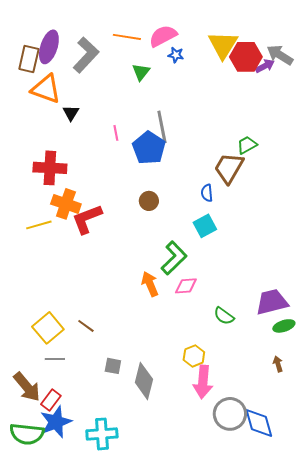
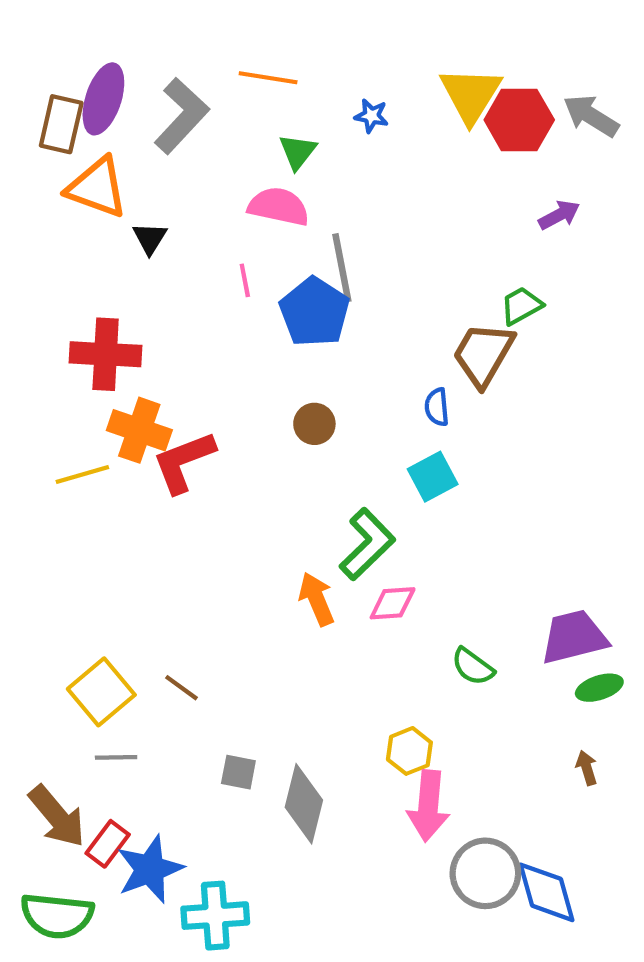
pink semicircle: (163, 36) -> (279, 207), moved, turned 40
purple arrow: (265, 66) -> (559, 215), moved
blue star: (56, 422) -> (150, 869), moved

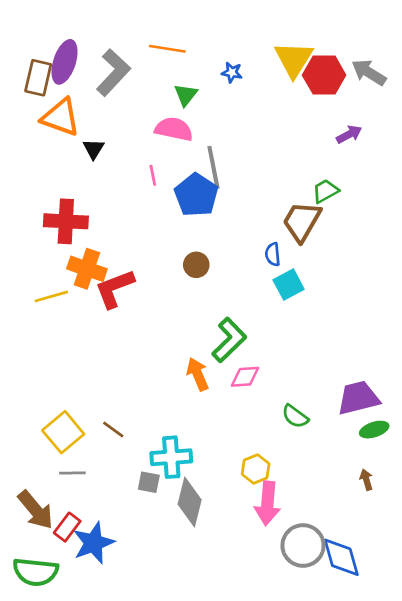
cyan square: (433, 477) -> (289, 285), moved
cyan cross: (215, 916) -> (171, 457), moved

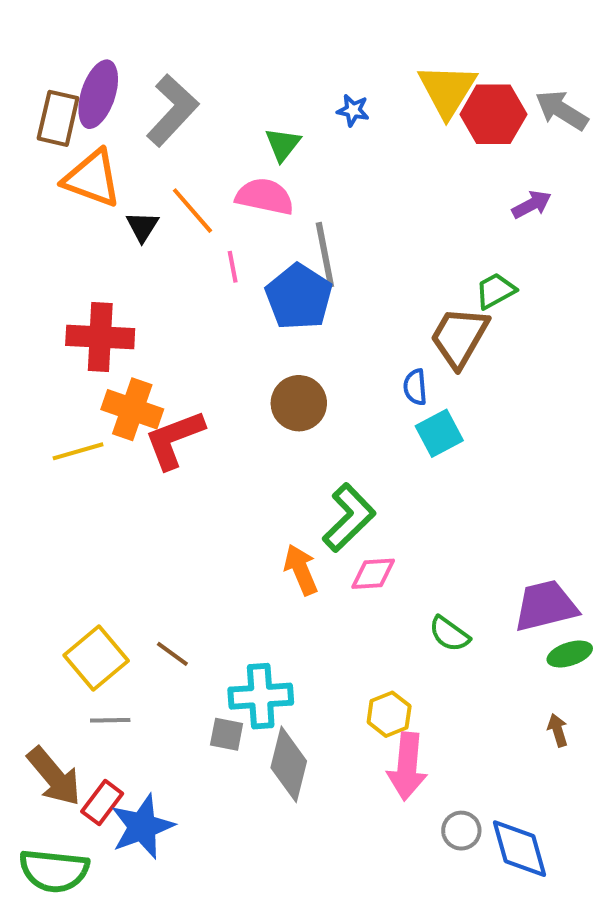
orange line: (167, 49) -> (192, 211), moved, turned 40
brown circle: (196, 265) -> (299, 403), size x1.4
gray circle: (303, 545) -> (461, 831), size x0.6

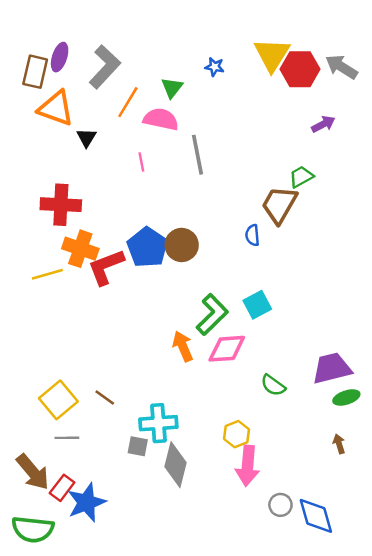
purple ellipse: (98, 94) -> (60, 57), size x0.7
orange line: (192, 211) -> (128, 102), moved, turned 72
blue pentagon: (299, 297) -> (147, 247), moved
cyan square: (439, 433) -> (257, 305), moved
pink diamond: (373, 574) -> (227, 349), size x1.4

